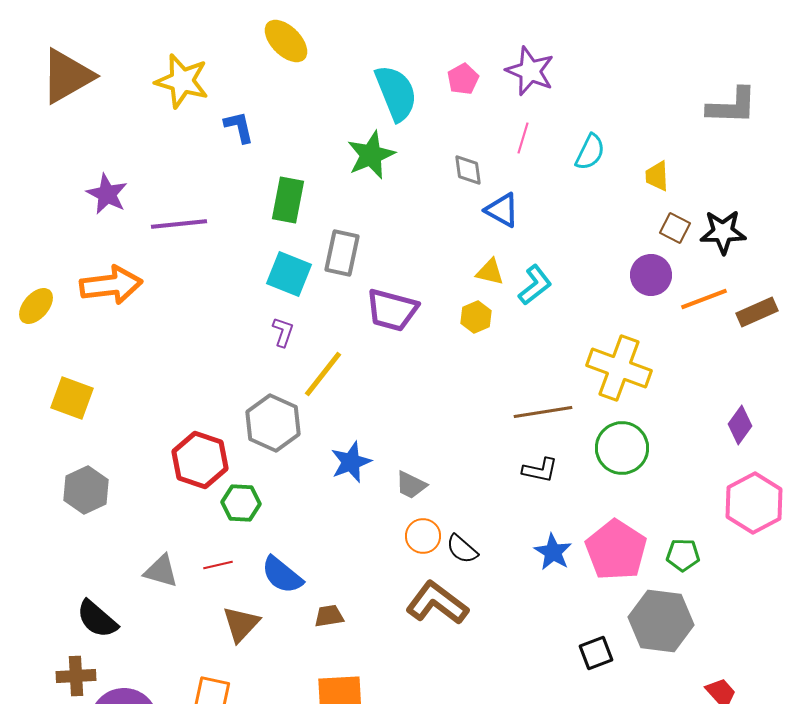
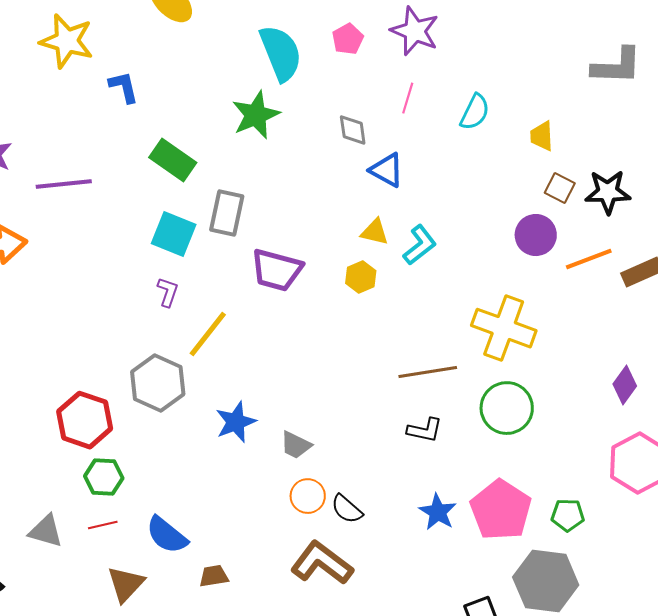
green rectangle: (288, 200) -> (173, 160), turned -66
green hexagon: (241, 503) -> (104, 477), moved

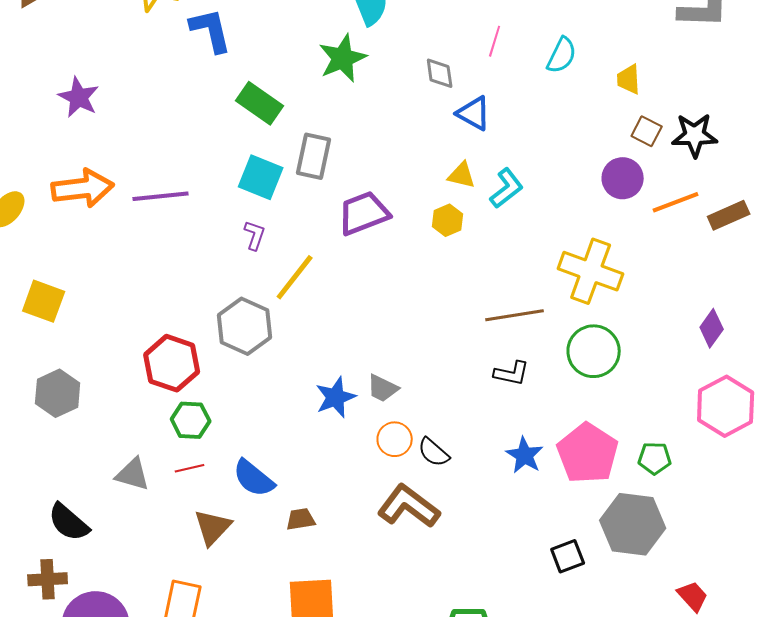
blue L-shape: (124, 87) -> (211, 30), size x1.4
purple line: (64, 184) -> (161, 196), moved
purple trapezoid: (277, 270) -> (364, 213), turned 144
blue star: (236, 422) -> (336, 397), moved

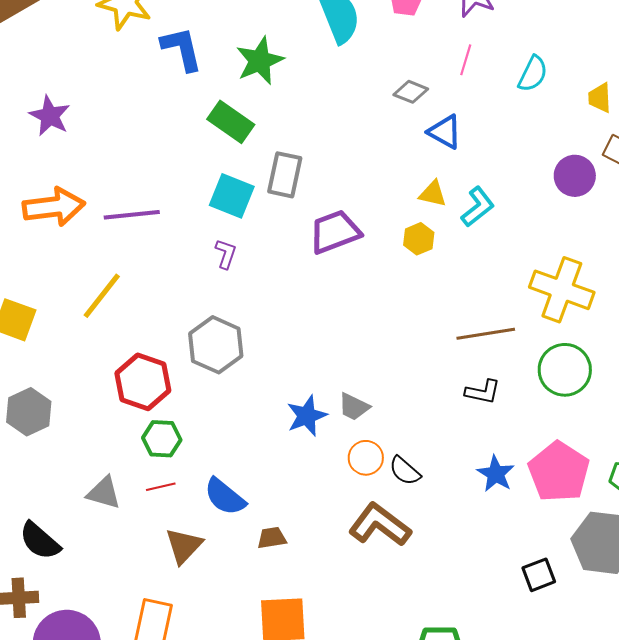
green star: (343, 58) -> (260, 61), moved
gray diamond: (440, 73) -> (411, 92), turned -60
purple circle: (623, 178) -> (575, 176), moved
yellow line: (295, 277) -> (102, 296), moved

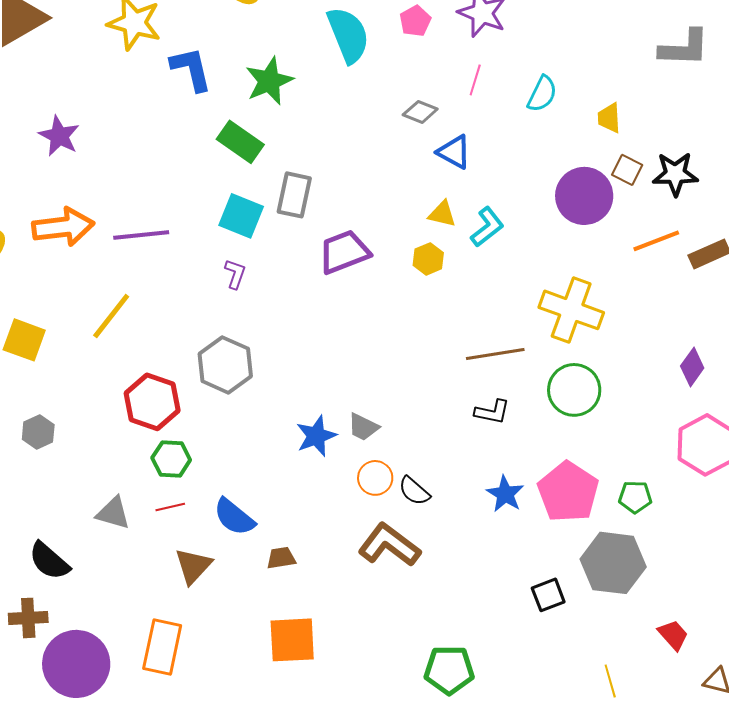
purple circle: (575, 176) -> (584, 196), size x1.4
gray hexagon: (29, 412) -> (38, 432), size x0.7

